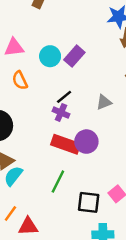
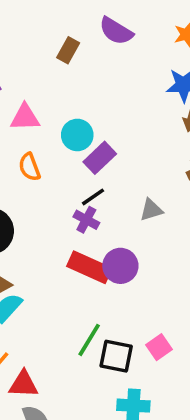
purple rectangle: (74, 56) -> (100, 158), moved
green line: (58, 182) -> (89, 340), moved

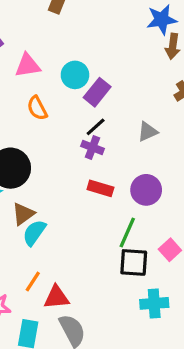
purple circle: (120, 266) -> (146, 190), moved
red rectangle: (89, 267) -> (100, 188), size x0.7
green line: (89, 340) -> (127, 233), moved

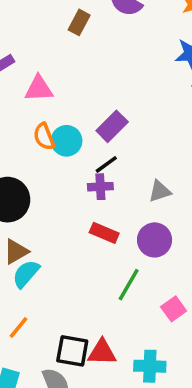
cyan circle: (75, 75) -> (67, 141), moved
gray triangle: (148, 132) -> (160, 191), moved
purple cross: (92, 147) -> (100, 187), turned -30
black square: (134, 262) -> (72, 351), moved
red triangle: (56, 297) -> (102, 352), moved

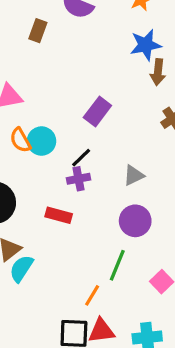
purple rectangle: (112, 126) -> (97, 112), moved
red rectangle: (104, 233) -> (59, 215), moved
orange line: (18, 328) -> (92, 295), moved

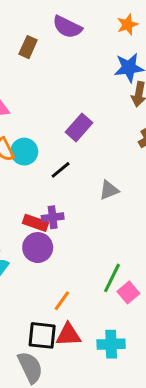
purple cross: (79, 179) -> (53, 217), moved
purple circle: (135, 221) -> (38, 248), moved
green line: (117, 265) -> (112, 278), moved

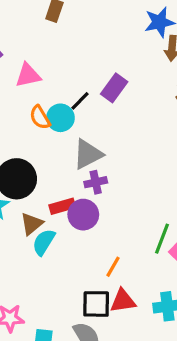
black line: (61, 170) -> (80, 101), moved
gray triangle: (109, 190) -> (88, 154), moved, size x1.5
red rectangle: (35, 223) -> (62, 206), moved, turned -30

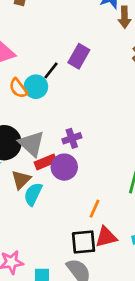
gray triangle: (88, 154) -> (32, 144), moved, turned -44

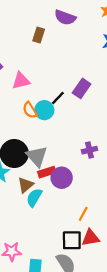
purple cross: (72, 138) -> (90, 150), moved

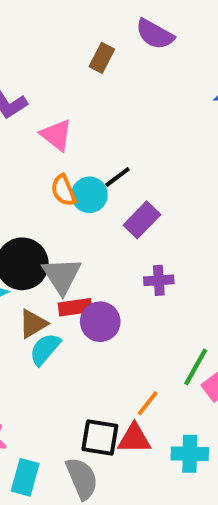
pink triangle: (21, 81) -> (56, 135), turned 42
purple rectangle: (82, 88) -> (142, 220), moved
orange line: (83, 214) -> (148, 403), moved

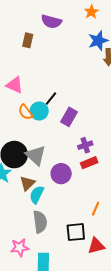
red rectangle: (75, 307) -> (89, 163), moved
red triangle: (134, 439) -> (96, 246), moved
gray semicircle: (82, 478) -> (40, 222), moved, turned 30

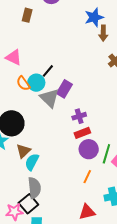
gray triangle: (36, 155) -> (49, 98), moved
purple circle: (61, 174) -> (89, 149), moved
black square: (76, 232) -> (28, 204), moved, turned -36

